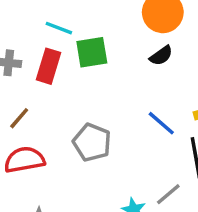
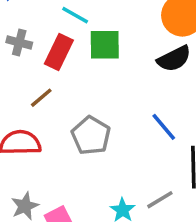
black semicircle: (161, 56) -> (174, 59), size x1.4
brown line: (19, 118) -> (41, 98), moved

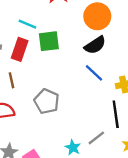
brown line: (41, 98) -> (12, 80), turned -56
blue line: (164, 127) -> (94, 73), moved

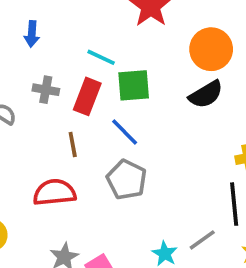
blue line: (94, 73) -> (125, 132), moved

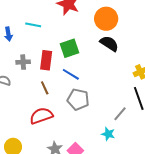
cyan line: (101, 57) -> (33, 25), moved
black semicircle: (206, 94) -> (109, 44), turned -102
gray line: (202, 240) -> (120, 114), moved

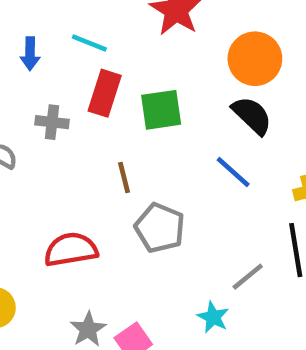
red rectangle: (46, 60) -> (105, 93), moved
blue line: (71, 74) -> (233, 172), moved
brown line: (45, 88) -> (124, 178), moved

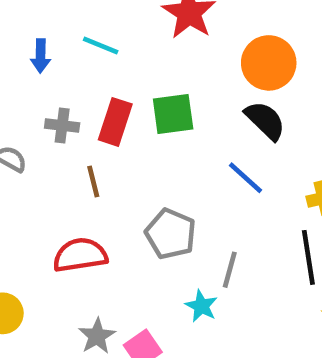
red rectangle: (105, 93) -> (115, 122), moved
brown line: (124, 178) -> (93, 181), moved
gray line: (248, 277) -> (230, 270), moved, turned -36
cyan star: (213, 317) -> (201, 306), moved

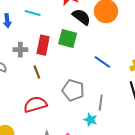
green square: (173, 114) -> (68, 38), turned 30
black semicircle: (265, 121) -> (81, 17), moved

